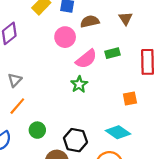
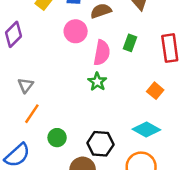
green rectangle: (112, 53) -> (130, 43), turned -48
pink semicircle: (86, 59) -> (102, 53), turned -35
orange square: (130, 99) -> (155, 91), turned -32

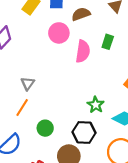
green star: (97, 82) -> (96, 105), moved
gray triangle: (26, 85) -> (28, 84), moved

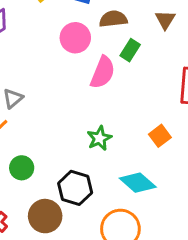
green rectangle: (108, 42) -> (130, 50), moved
green star: (96, 105) -> (99, 138), moved

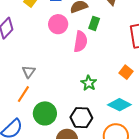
green circle: (22, 168) -> (45, 113), size x1.5

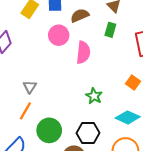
green rectangle: (94, 23) -> (110, 30), moved

